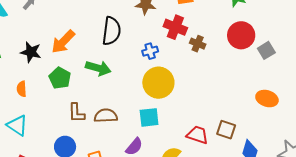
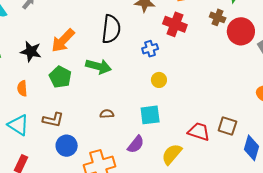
brown cross: (198, 44) -> (218, 17), moved
yellow circle: (158, 83) -> (159, 80), size x0.5
brown L-shape: (76, 113) -> (53, 120), moved, turned -75
brown semicircle: (106, 116) -> (107, 114), size x0.6

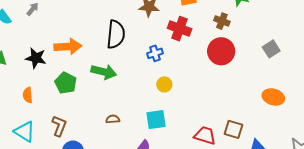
red circle: (241, 31) -> (221, 51), moved
orange arrow: (63, 41) -> (68, 47), turned -136
brown L-shape: (53, 120) -> (59, 126), turned -80

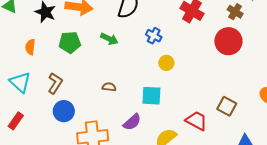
blue cross: (155, 53) -> (154, 36), moved, turned 35
green arrow: (104, 72) -> (109, 39), size x0.7
green pentagon: (66, 83) -> (70, 42), turned 30
brown square: (234, 129) -> (227, 106), moved

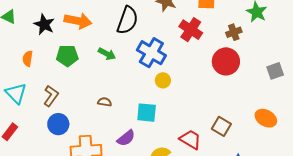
brown cross: (235, 12) -> (234, 32), turned 35
blue cross: (154, 36) -> (151, 53), size x1.8

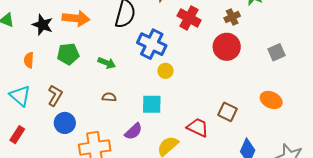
green arrow: (107, 54) -> (107, 63), moved

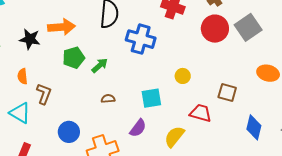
gray square: (276, 52) -> (248, 27), moved, size x1.5
green pentagon: (68, 54) -> (74, 58), moved
green arrow: (107, 63) -> (100, 65), turned -54
yellow circle: (165, 71) -> (183, 76), moved
brown L-shape: (55, 95) -> (44, 94), moved

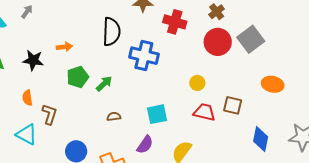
orange arrow: (62, 27) -> (64, 47), size x0.6
yellow circle: (183, 76) -> (197, 83), moved
red trapezoid: (201, 113) -> (204, 112), moved

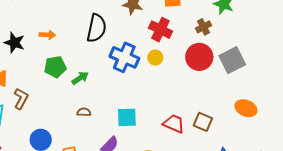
yellow circle: (197, 83) -> (155, 58), moved

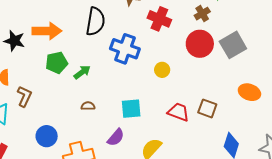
orange arrow: (47, 35) -> (47, 31), size x1.8
yellow circle: (155, 58) -> (162, 70), moved

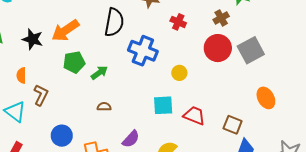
red cross: (159, 19) -> (178, 22), size x0.7
orange arrow: (47, 31) -> (65, 30), turned 144
orange ellipse: (249, 92) -> (266, 98), turned 40
brown square: (207, 108) -> (233, 125), moved
cyan square: (131, 109) -> (163, 105), moved

